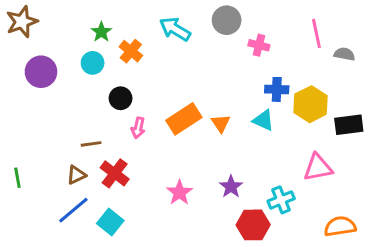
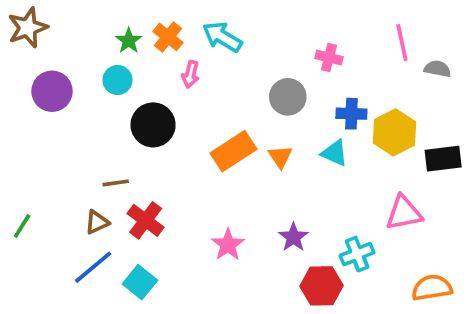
gray circle: (227, 20) -> (288, 97), moved
orange cross: (131, 51) -> (168, 37), moved
black circle: (121, 98) -> (153, 125), size x1.5
pink arrow: (138, 128) -> (190, 74), moved
green line: (17, 178) -> (22, 226), turned 42

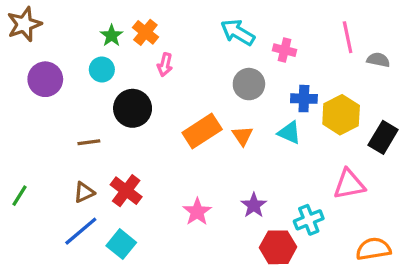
cyan arrow: (222, 37) -> (238, 32), moved
black rectangle: (443, 159) -> (383, 137), turned -52
brown line: (116, 183) -> (89, 142), moved

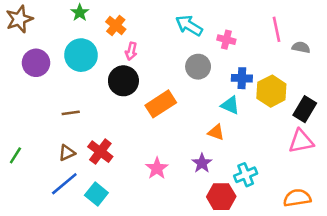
green star: (112, 36) -> (80, 13), moved
cyan circle: (102, 70) -> (81, 55), size x1.6
black circle: (133, 108) -> (123, 81), moved
orange triangle: (242, 136) -> (216, 132), moved, turned -36
pink triangle: (349, 184) -> (301, 141), moved

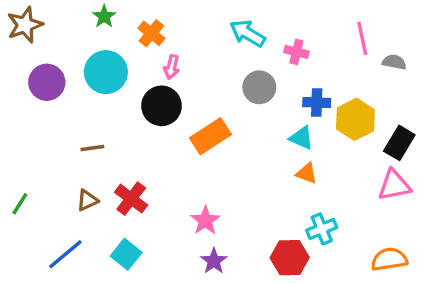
orange triangle: (216, 132) -> (307, 173), moved
purple star: (202, 163) -> (214, 261), moved
blue line: (64, 184) -> (65, 254), moved

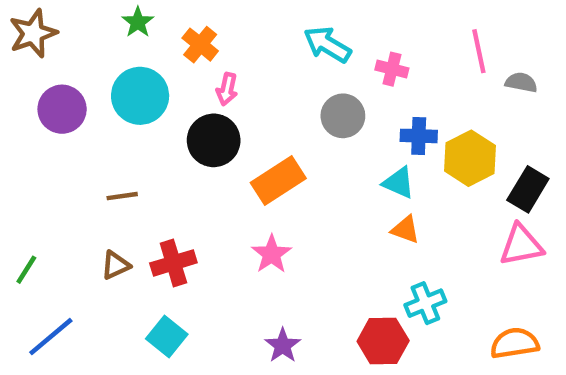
red cross: (131, 199) -> (173, 263), turned 36
pink star: (205, 221) -> (272, 254), moved
blue line: (65, 254) -> (51, 337), moved

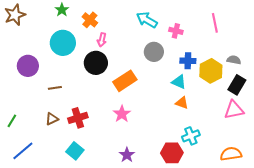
gray semicircle: (521, 82) -> (234, 60), moved
purple circle: (62, 109) -> (28, 66), moved

